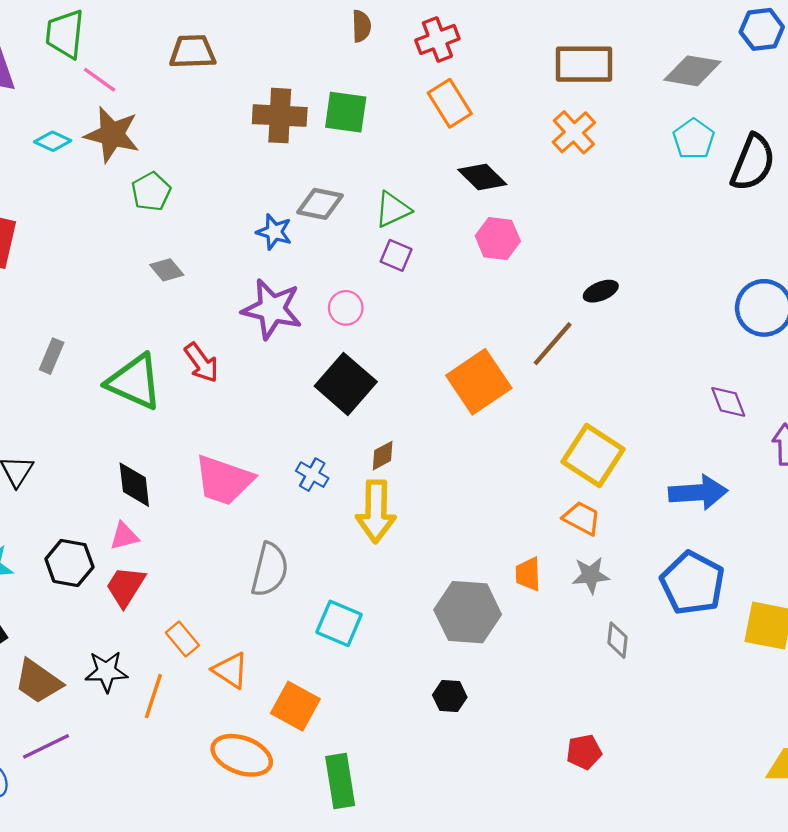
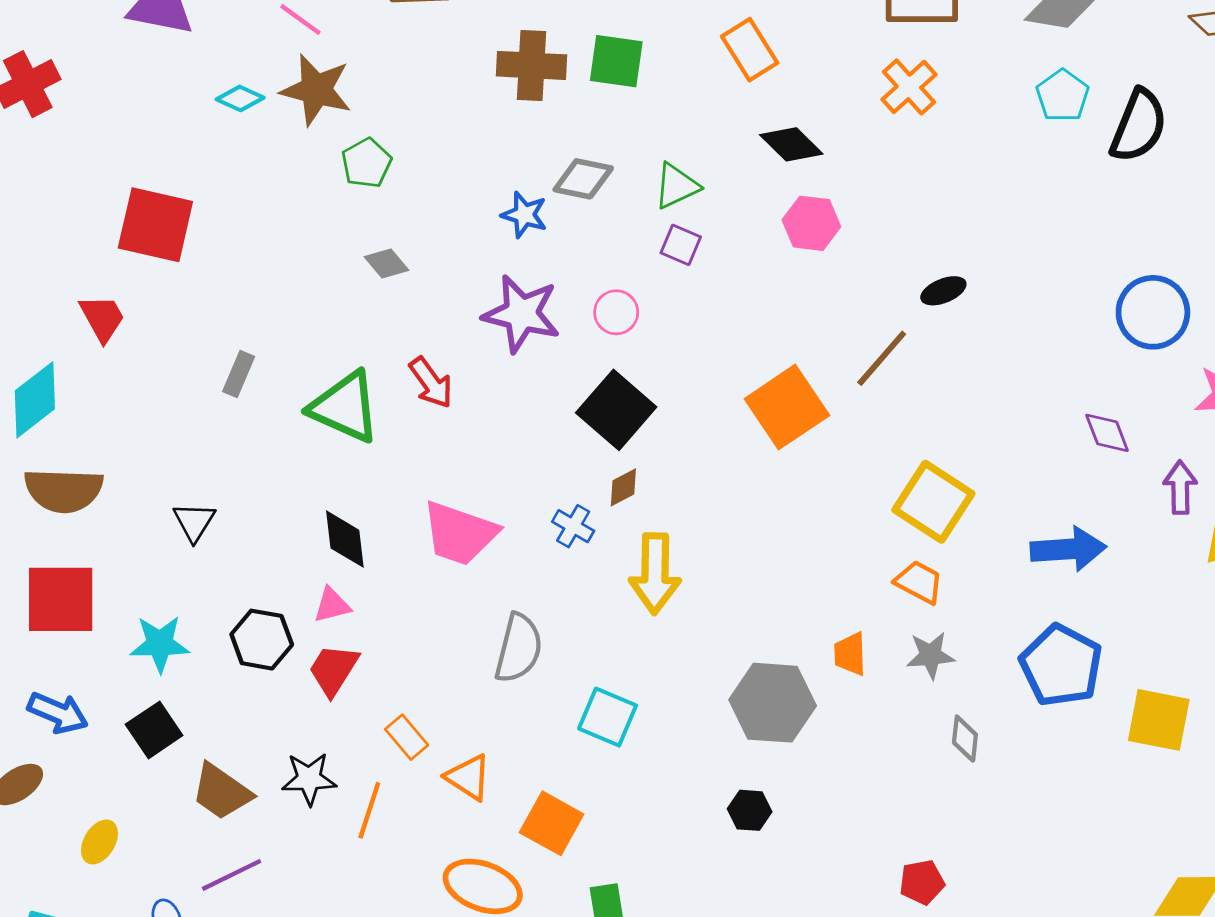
brown diamond: (383, 456) -> (623, 487), moved

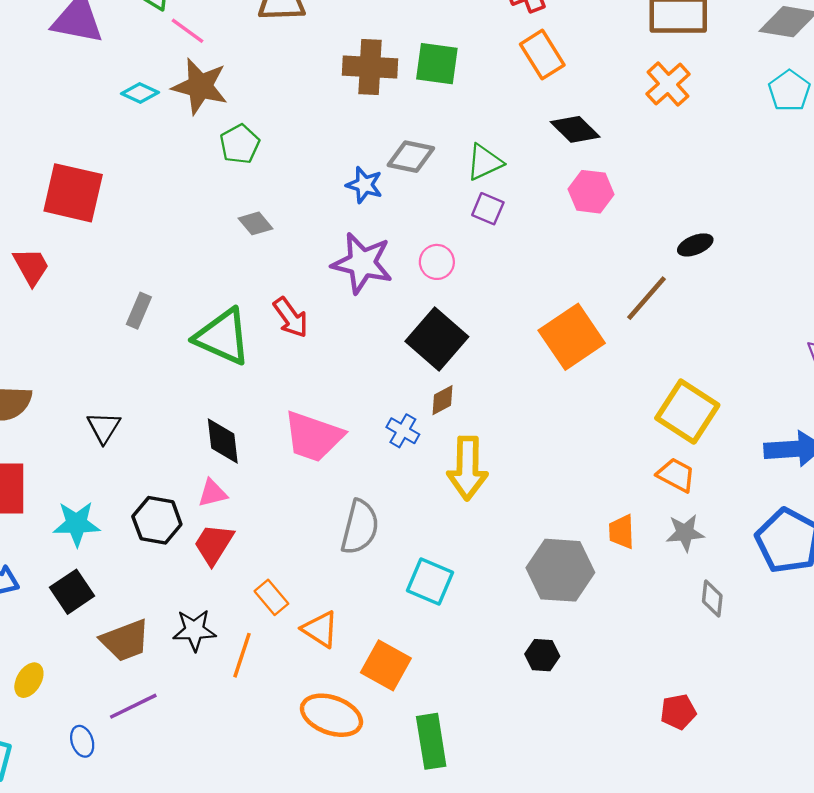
brown trapezoid: (221, 792) -> (125, 640), turned -56

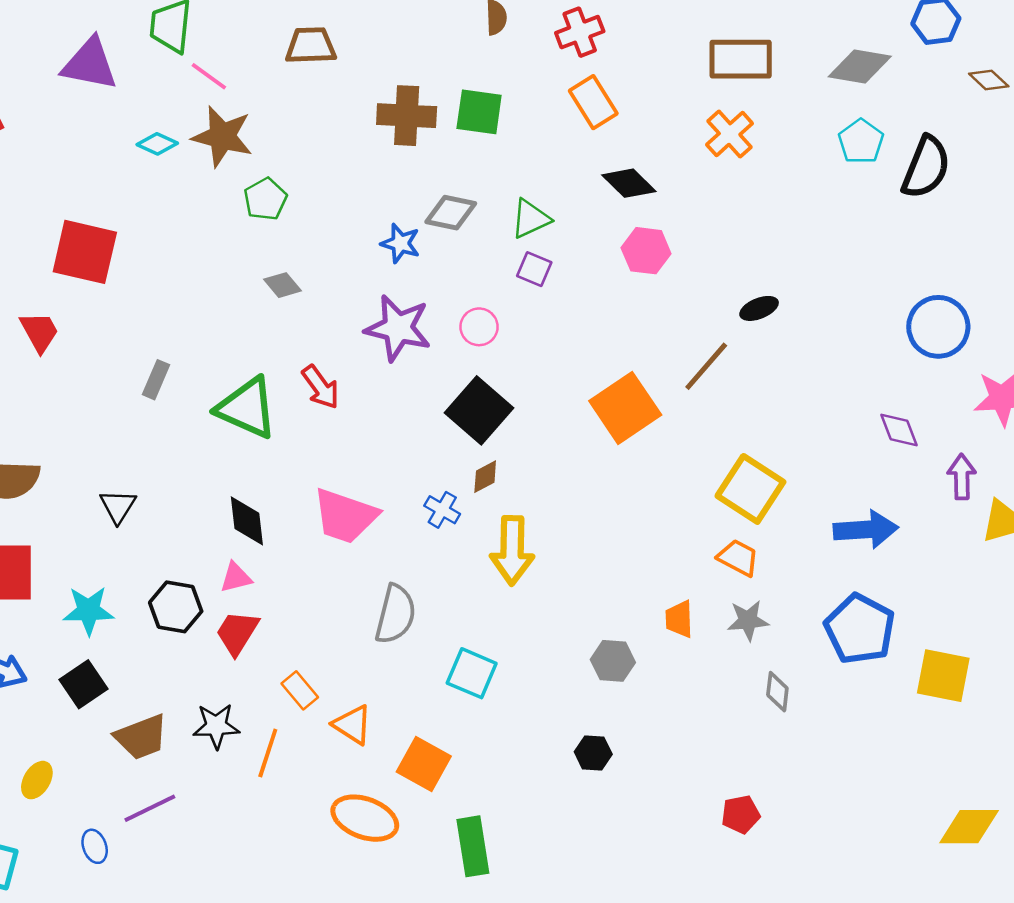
gray hexagon: (560, 570) -> (613, 661), size x0.6

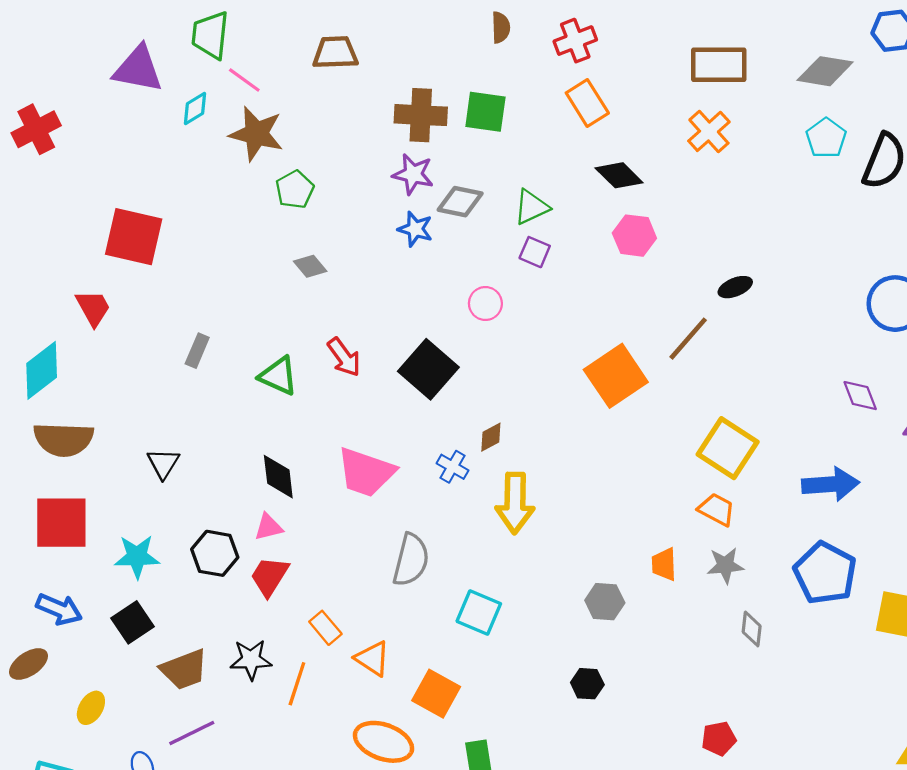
cyan diamond: (157, 144) -> (195, 108), moved, turned -56
purple star: (398, 328) -> (413, 174), moved, size x0.7
green triangle: (247, 408) -> (278, 376), size x0.7
black square: (479, 410) -> (428, 369), moved

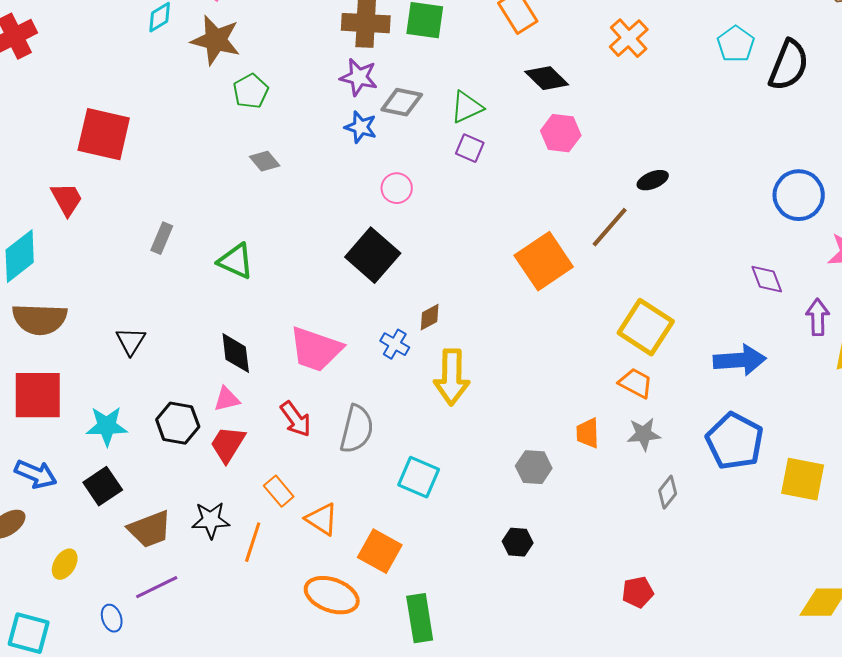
pink circle: (485, 304) -> (397, 188), moved
red arrow: (344, 357) -> (296, 419), moved
gray diamond: (752, 629) -> (668, 492), turned 32

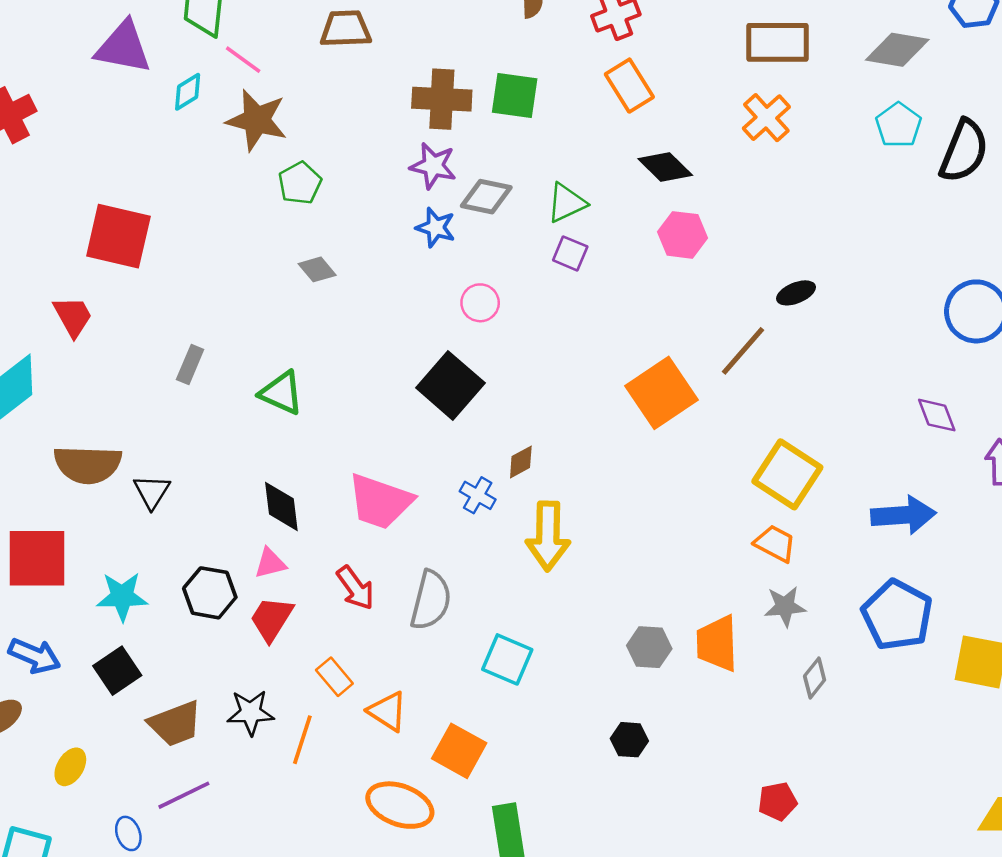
brown semicircle: (40, 319) -> (88, 464), moved
orange trapezoid: (588, 433) -> (717, 643), moved, size x1.5

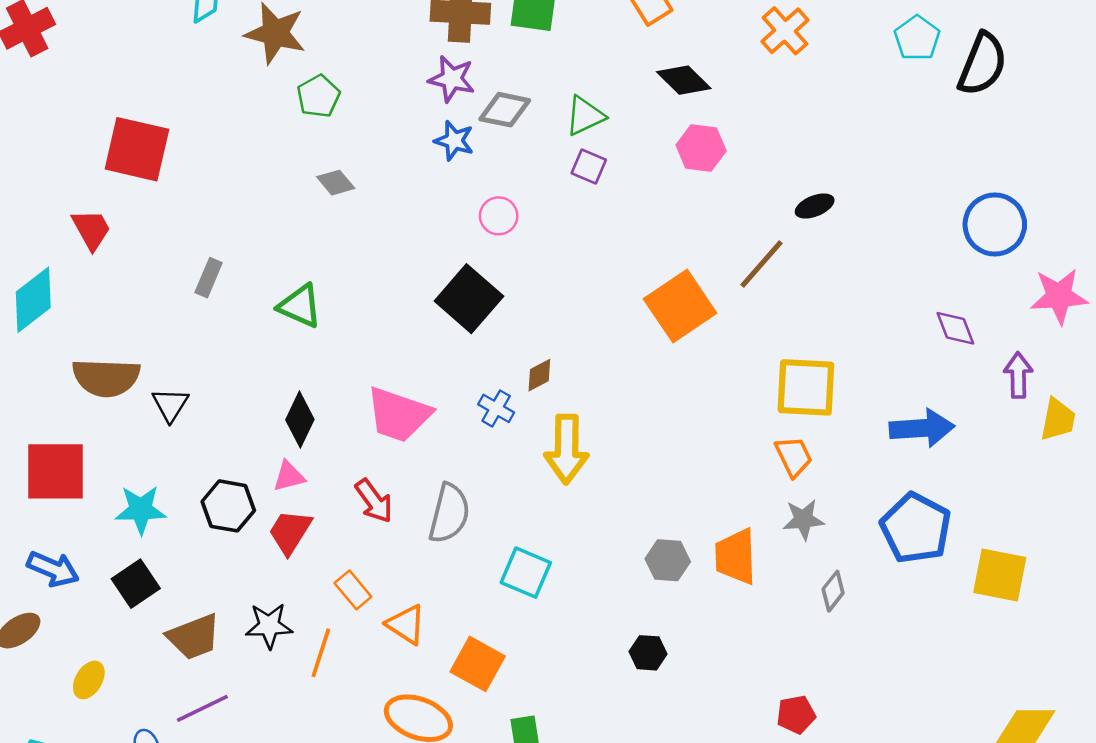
yellow square: (787, 474) -> (806, 387), turned -30
black diamond: (281, 506) -> (300, 420), turned 32
orange trapezoid: (775, 543) -> (794, 457), turned 36

